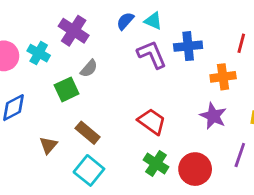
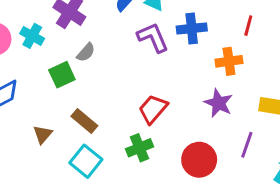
red trapezoid: (152, 122) -> (153, 109), turned -84
green cross: (156, 163) -> (140, 148), moved, turned 35

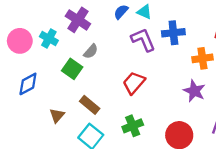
green square: (62, 75) -> (72, 69), turned -30
red trapezoid: (153, 109) -> (134, 83), moved

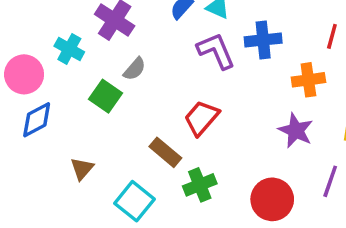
pink circle: (20, 41) -> (24, 74), moved
brown rectangle: (90, 105) -> (165, 152), moved

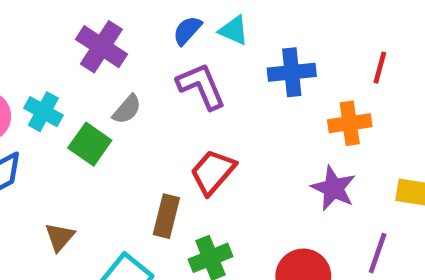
cyan cross: (69, 49) -> (43, 112), moved
purple L-shape: (216, 51) -> (201, 86), moved
brown rectangle: (165, 152) -> (166, 216), turned 64

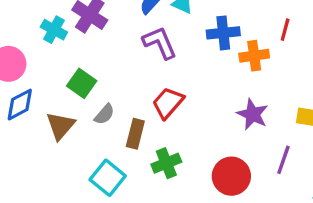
gray semicircle: (127, 109) -> (104, 114), moved
cyan cross: (43, 112) -> (54, 30), moved
orange cross: (350, 123) -> (254, 56), moved
brown triangle: (60, 237) -> (60, 126), moved, size x1.4

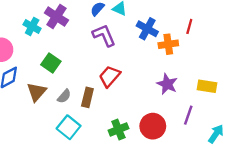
blue cross: (223, 33) -> (147, 29), turned 35
gray semicircle: (104, 114) -> (64, 96), moved
green cross: (166, 163) -> (118, 129), moved

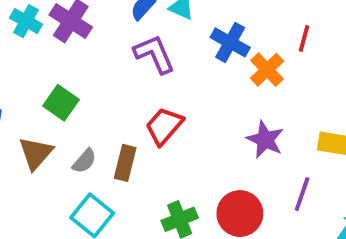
cyan cross: (32, 26) -> (26, 21), moved
orange cross: (168, 44) -> (267, 70), turned -36

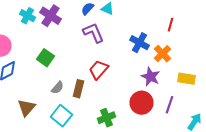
blue cross: (230, 42) -> (140, 43), moved
orange cross: (267, 70) -> (162, 54), moved
brown triangle: (36, 153) -> (26, 108), moved
red circle: (240, 214) -> (142, 103), moved

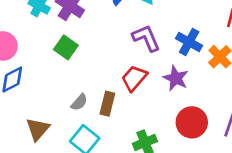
purple L-shape: (94, 33) -> (146, 38), moved
green square: (46, 58) -> (66, 47), moved
purple star: (150, 77) -> (176, 78), moved

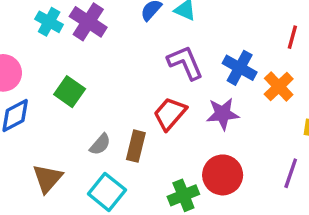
green square: (66, 47) -> (70, 92), moved
purple star: (176, 78) -> (223, 114), turned -30
red circle: (192, 122) -> (223, 175), moved

